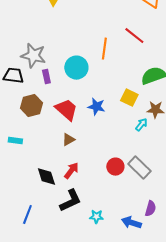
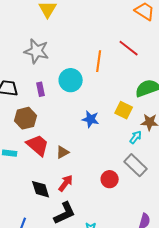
gray star: (33, 56) -> (37, 51), moved
red trapezoid: (66, 110) -> (38, 145), moved
gray rectangle: (139, 168) -> (136, 165), moved

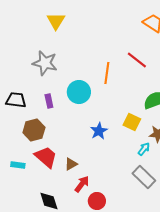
blue star: (91, 119) -> (99, 131), turned 30
red circle: (110, 179) -> (97, 201), moved
red arrow: (66, 183) -> (82, 184), moved

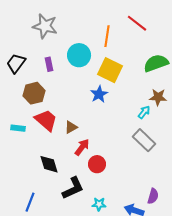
black trapezoid: (16, 100) -> (16, 63), turned -60
yellow square: (132, 122) -> (110, 70), moved, size x1.4

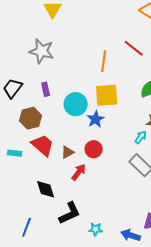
cyan circle: (79, 55) -> (76, 104), moved
yellow square: (110, 70) -> (107, 95), turned -30
red circle: (97, 164) -> (94, 149), moved

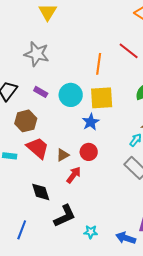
purple rectangle: (46, 89) -> (41, 92), turned -48
cyan circle: (76, 104) -> (71, 95), moved

